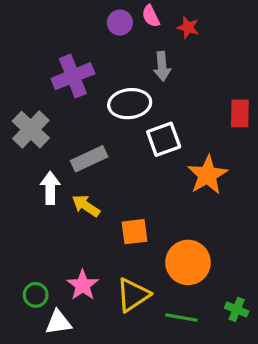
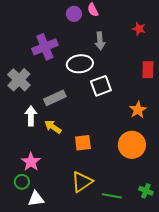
red star: (188, 27) -> (139, 29), moved
orange star: (207, 175) -> (138, 110), moved, size x0.7
orange circle: (188, 262) -> (132, 145), moved
pink star: (83, 285) -> (31, 162), moved

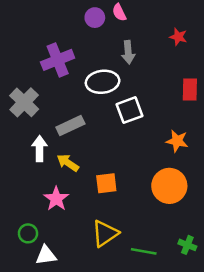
orange star: (138, 110) -> (177, 141), turned -30
pink star: (31, 162) -> (56, 199), moved

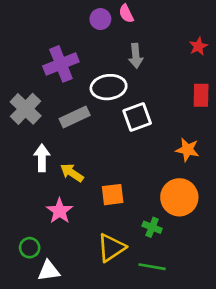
red star: (178, 37) -> (198, 46), moved, turned 30
gray rectangle: (70, 125) -> (75, 117), moved
green cross: (187, 245) -> (152, 227), moved

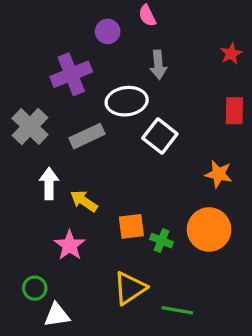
purple circle: (100, 19) -> (108, 31), moved
white square: (137, 117) -> (160, 136), turned -32
green cross: (152, 227) -> (161, 241), moved

